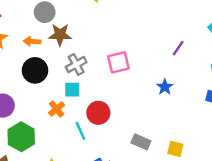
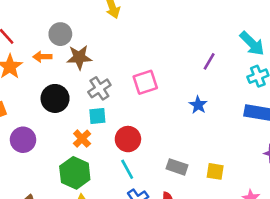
orange arrow: (32, 41) -> (42, 57), moved
cyan line: (80, 131) -> (127, 169), moved
green hexagon: (21, 137) -> (75, 173), moved

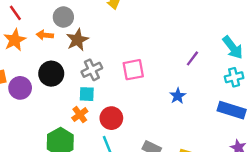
brown star: (79, 57) -> (77, 40), turned -30
orange cross: (82, 139) -> (80, 115), moved
purple circle: (23, 140) -> (20, 88), moved

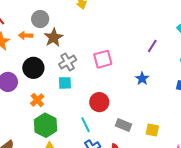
orange cross: (80, 115) -> (37, 100), moved
red circle: (111, 118) -> (99, 102), moved

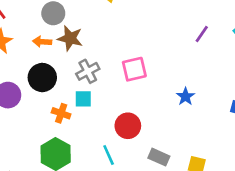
orange arrow: (26, 36) -> (42, 42), moved
brown star: (54, 37) -> (70, 38), turned -30
purple line: (152, 46) -> (202, 34), moved
orange cross: (37, 100) -> (61, 113), moved, turned -32

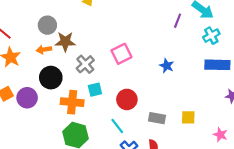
purple line: (202, 34) -> (178, 21), moved
cyan square: (83, 99) -> (95, 90), moved
orange cross: (61, 113) -> (72, 102), size x1.5

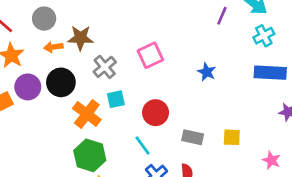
gray circle: (47, 25) -> (44, 19), moved
purple circle: (27, 98) -> (28, 87), moved
orange cross: (72, 102) -> (87, 114), turned 30

